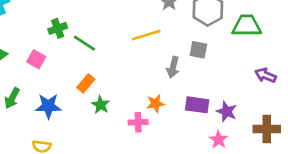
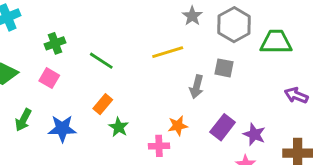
green cross: (58, 28) -> (55, 43), moved
purple rectangle: (197, 105) -> (223, 127), turned -60

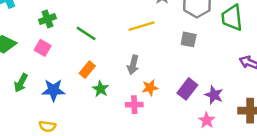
green trapezoid: (276, 42) -> (232, 18), turned -96
gray arrow: (197, 87) -> (133, 65), moved

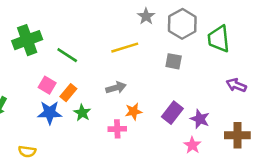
green cross: (47, 19) -> (27, 40), size x1.6
pink square: (43, 48) -> (47, 85), moved
gray arrow: (133, 65) -> (116, 88), turned -120
blue star: (53, 90) -> (50, 113), moved

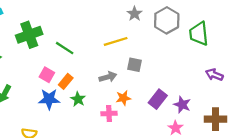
gray square: (174, 61) -> (134, 65), moved

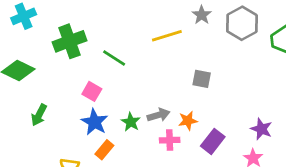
yellow line: (116, 41) -> (167, 36), moved
gray arrow: (108, 77) -> (159, 115), moved
orange rectangle: (66, 81) -> (104, 150), moved
blue star: (49, 99) -> (95, 122), turned 30
purple rectangle: (158, 99) -> (213, 141), moved

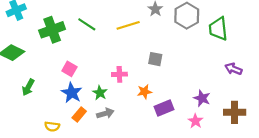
green line: (114, 58) -> (87, 24), moved
gray arrow: (159, 115) -> (105, 113), moved
pink cross: (170, 140) -> (119, 74), moved
purple rectangle: (213, 141) -> (164, 108), turned 30

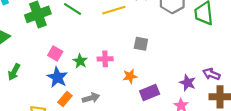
purple arrow: (233, 69) -> (211, 74), moved
green star: (100, 93) -> (80, 61), moved

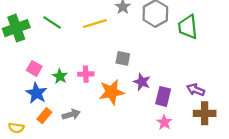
orange star: (130, 76) -> (112, 92), size x1.6
purple star: (188, 83) -> (142, 82), moved
purple rectangle: (150, 93) -> (163, 96), moved, turned -54

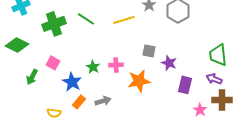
green trapezoid: (188, 27) -> (218, 55), moved
pink square: (34, 68) -> (53, 63), moved
purple star: (142, 82) -> (169, 63), moved
pink star: (164, 122) -> (200, 110), moved

